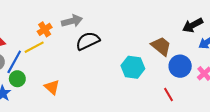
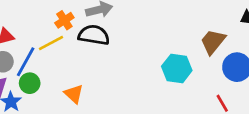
black semicircle: (88, 41) -> (94, 35), moved, turned 35
brown trapezoid: (161, 46) -> (213, 42), turned -90

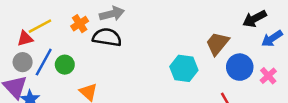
yellow line: (51, 43) -> (40, 26), moved
green circle: (30, 83) -> (65, 65), moved

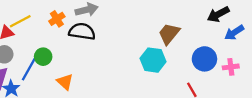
brown trapezoid: (217, 44) -> (169, 34), moved
blue line: (44, 62) -> (29, 68), moved
pink cross: (268, 76) -> (231, 67), turned 35

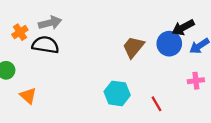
blue circle: (204, 59) -> (169, 44), moved
cyan hexagon: (153, 60) -> (117, 93), moved

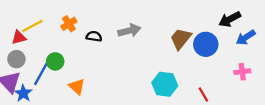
gray arrow: (50, 23) -> (129, 31), moved
blue circle: (169, 44) -> (206, 44), moved
black semicircle: (45, 45) -> (94, 36), size x0.6

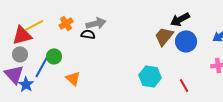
black arrow: (230, 19) -> (180, 19), moved
gray arrow: (129, 31) -> (96, 23), moved
red triangle: (19, 37) -> (22, 35), size x1.5

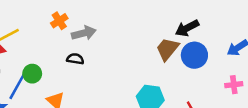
orange cross: (66, 23) -> (59, 21), moved
black semicircle: (88, 34) -> (75, 59), moved

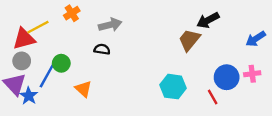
orange cross: (59, 21) -> (72, 13), moved
blue circle: (194, 55) -> (227, 77), moved

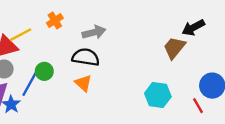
black semicircle: (102, 49) -> (86, 57), size x1.6
orange triangle: (83, 89) -> (83, 83), moved

